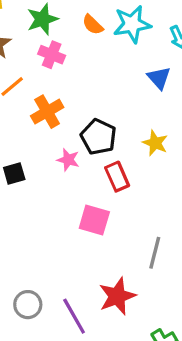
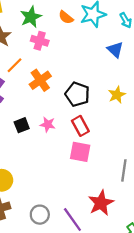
yellow star: (155, 143) -> (117, 95), turned 30
pink star: (68, 160) -> (48, 124), moved
red rectangle: (117, 177) -> (80, 126), moved

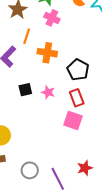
orange line: (15, 65) -> (27, 36), turned -35
orange cross: (40, 80) -> (47, 53), turned 36
red star: (101, 203) -> (85, 168), size x0.7

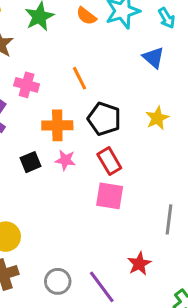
pink cross: (52, 18) -> (27, 85), moved
orange line: (27, 36) -> (79, 78), moved, turned -35
orange cross: (47, 53) -> (57, 125), moved

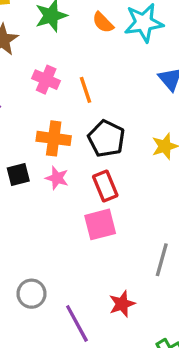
pink cross: (27, 85) -> (46, 80), moved
pink square: (110, 196) -> (100, 224), turned -32
gray circle: (58, 281) -> (32, 294), moved

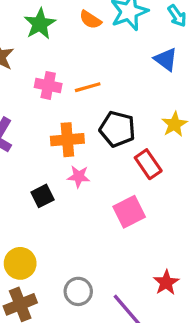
orange line: (86, 90) -> (88, 87), turned -75
black square: (18, 175) -> (42, 196), moved
red rectangle: (105, 186) -> (148, 164), moved

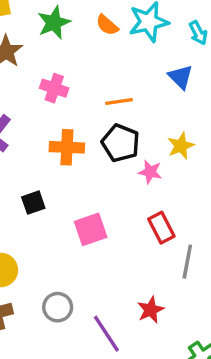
orange line: (88, 87) -> (119, 101), moved
red rectangle: (148, 164) -> (161, 228), moved
pink star: (79, 177) -> (150, 172), moved
pink square: (129, 212) -> (91, 229), moved

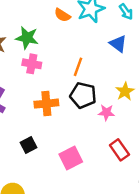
green star: (54, 23) -> (27, 38), moved, turned -30
orange line: (119, 101) -> (78, 67), turned -54

